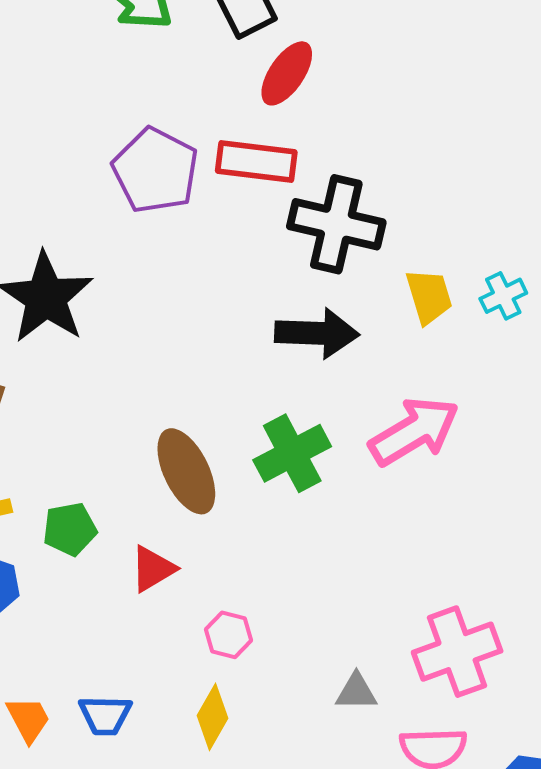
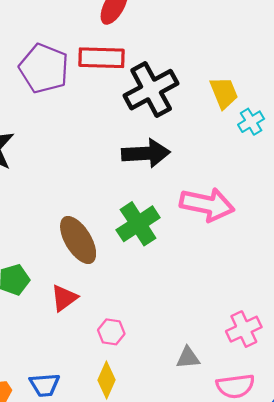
black cross: (336, 224) -> (151, 90), turned -36
yellow trapezoid: (429, 296) -> (224, 93), moved
pink arrow: (414, 431) -> (207, 205), turned 48
pink cross: (457, 652) -> (244, 329), size x0.7

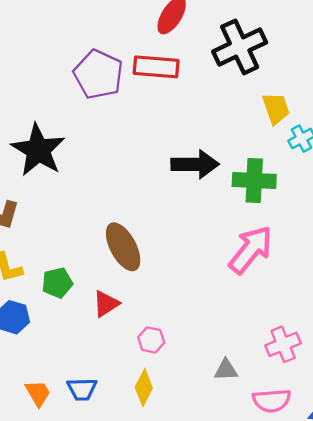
black cross: (151, 90) -> (240, 47), moved
pink arrow: (207, 205) -> (251, 250), moved, turned -66
green cross: (138, 224) -> (254, 180), moved, turned 33

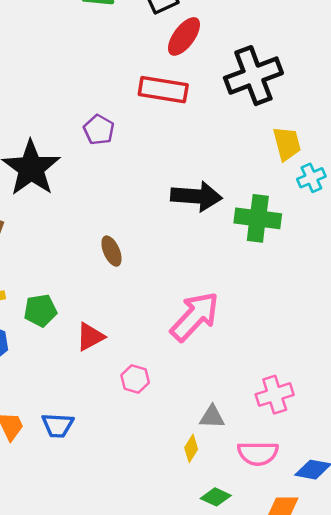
purple pentagon: (98, 74) -> (99, 130), moved, size x0.6
brown ellipse: (123, 247) -> (111, 251), moved, size x0.6
pink arrow: (251, 250) -> (195, 316), moved
yellow diamond: (144, 388) -> (191, 448), moved, size x0.7

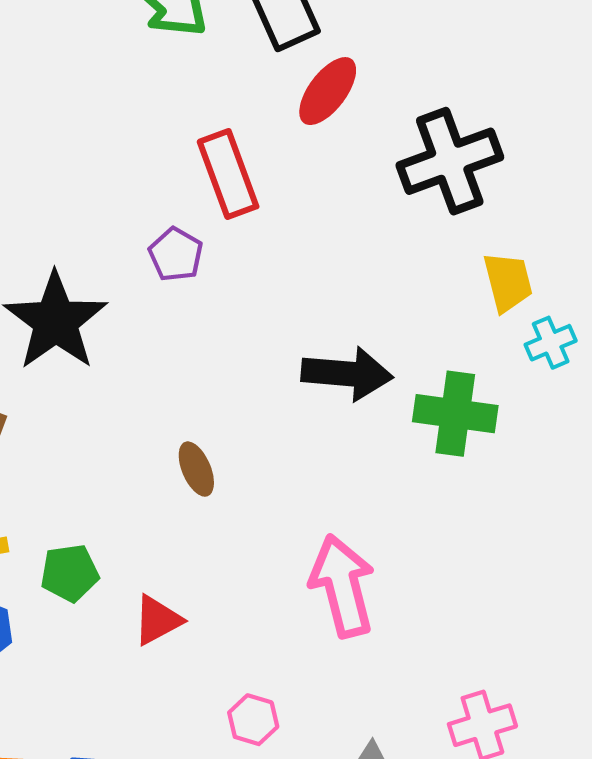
red rectangle: (163, 90) -> (228, 174), moved, turned 60
pink arrow: (195, 316) -> (342, 586), turned -58
pink hexagon: (135, 379) -> (253, 720), moved

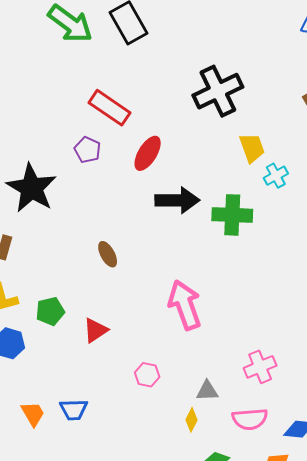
red ellipse: (328, 91) -> (148, 153), moved
red rectangle: (228, 174) -> (109, 108), turned -30

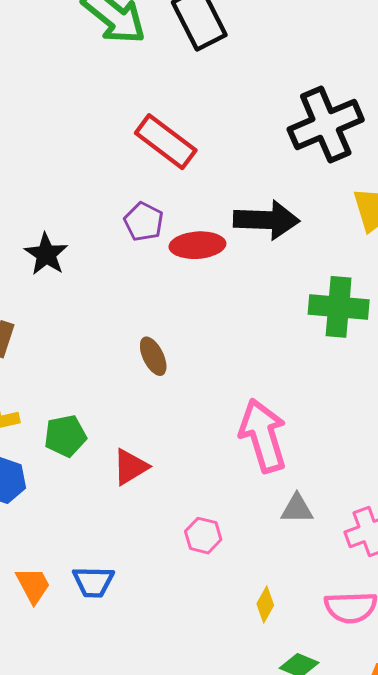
purple pentagon: (88, 150) -> (144, 222), moved
red ellipse: (148, 153) -> (197, 245), moved, turned 52
black star: (32, 188) -> (46, 254), size x0.6
black arrow: (177, 200) -> (266, 220), moved
gray triangle: (207, 391) -> (297, 509), moved

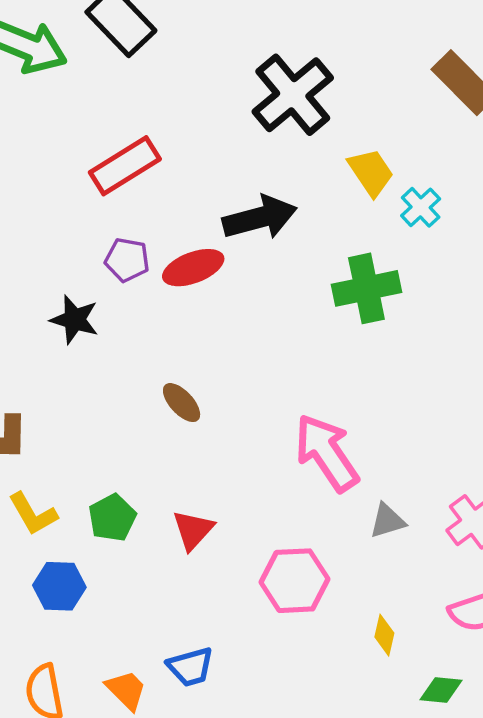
red rectangle: (166, 142) -> (125, 166), turned -52
black star: (46, 254) -> (75, 320), moved
pink hexagon: (203, 536) -> (294, 581), size x1.6

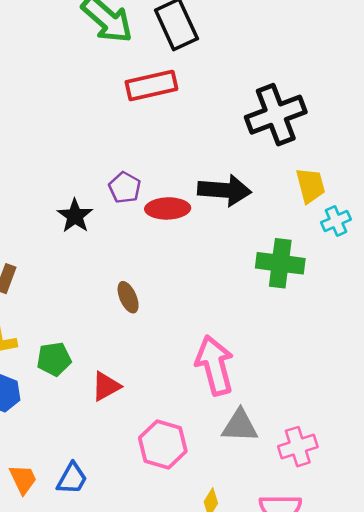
red rectangle: (125, 166) -> (151, 85), moved
gray triangle: (387, 521) -> (240, 426), size x1.4
blue trapezoid: (190, 667) -> (72, 479), turned -64

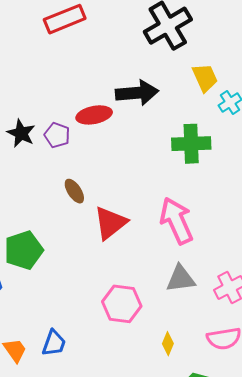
purple pentagon: (125, 188) -> (57, 135), moved
green pentagon: (54, 359) -> (24, 250), size x1.4
pink arrow: (215, 365) -> (176, 221), moved
red triangle: (106, 386) -> (110, 223), moved, size x1.4

